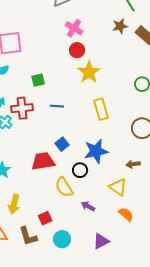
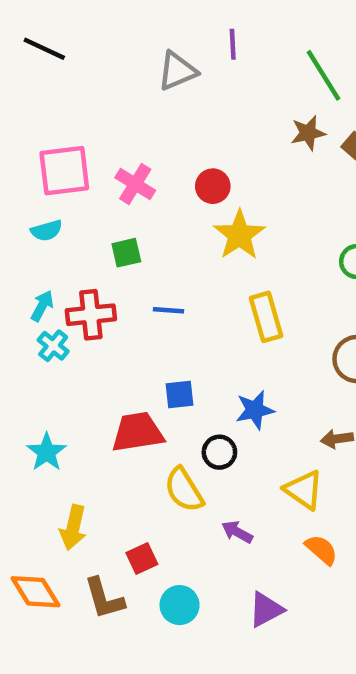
pink cross: (74, 28) -> (135, 184), moved
blue square: (62, 144) -> (180, 395), turned 32
blue star: (96, 151) -> (255, 410), size x0.7

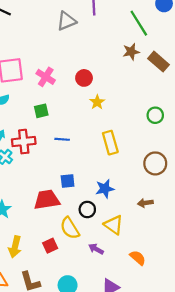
yellow star: (239, 235) -> (97, 102), size x0.6
yellow triangle: (304, 490) -> (114, 225), moved
red square: (142, 559) -> (50, 246), moved

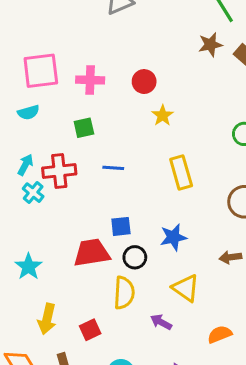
pink cross: (46, 77) -> (90, 80), turned -30
black circle: (87, 209) -> (135, 257), moved
yellow semicircle: (70, 228) -> (124, 293), turned -145
red square: (50, 246) -> (90, 330), moved
orange semicircle: (138, 258) -> (220, 334), turned -63

